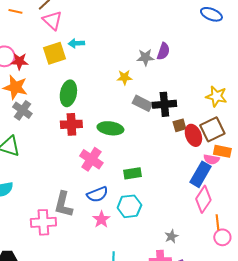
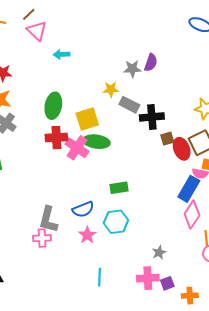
yellow square: (54, 53) -> (87, 119), moved
gray rectangle: (142, 103) -> (129, 105), moved
pink cross: (91, 159) -> (77, 148), moved
pink cross: (43, 222) -> (42, 238), moved, size x0.7

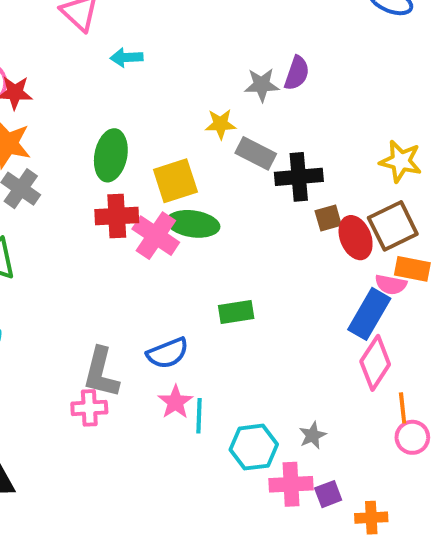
cyan hexagon: (116, 222) -> (254, 447), moved
cyan line: (100, 277) -> (199, 416), moved

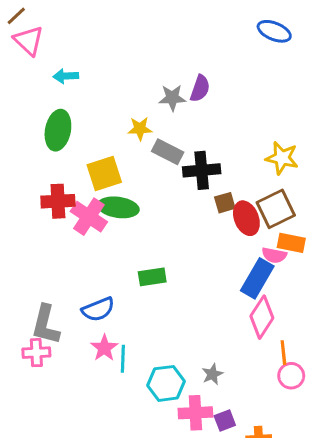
green ellipse: (111, 155) -> (58, 130), moved

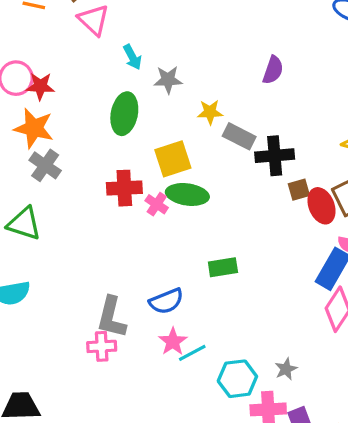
cyan arrow: (66, 76) -> (132, 57), turned -115
gray star: (172, 98) -> (168, 80), moved
pink cross: (89, 217) -> (157, 204), size x0.6
cyan line: (123, 359) -> (192, 353), turned 60

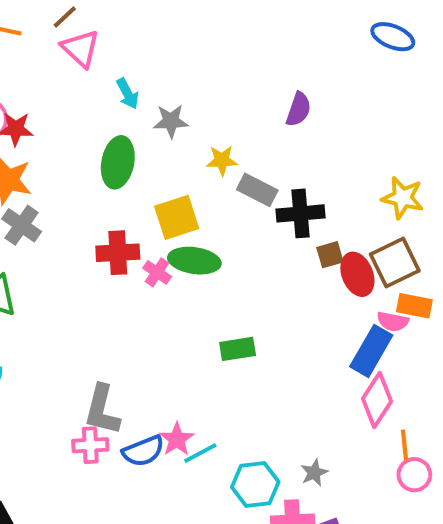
blue semicircle: (166, 301) -> (143, 451), moved

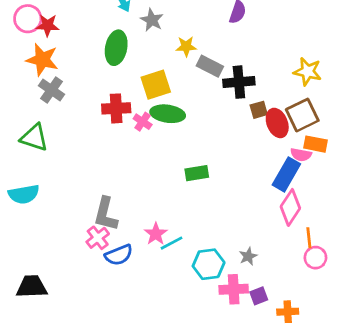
gray star: (171, 121) -> (152, 20), turned 30
pink cross: (90, 445) -> (98, 238), turned -35
blue semicircle: (143, 451) -> (119, 255), moved

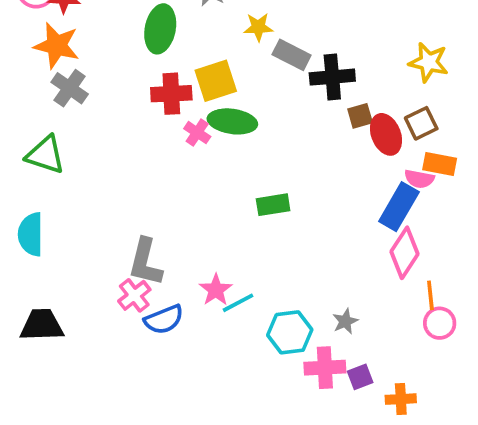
red cross: (116, 108) -> (171, 94), moved
brown square: (302, 115) -> (421, 123), size x0.7
cyan semicircle: (24, 194) -> (31, 234), turned 100
black trapezoid: (32, 287) -> (42, 325), moved

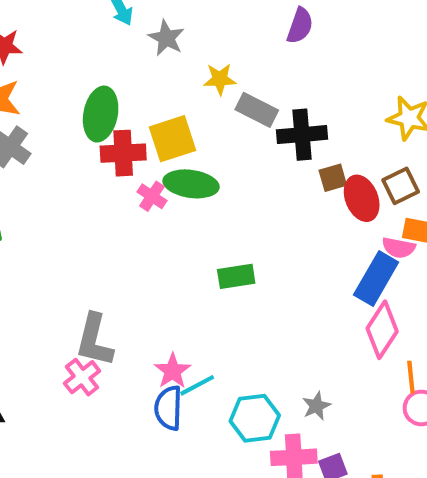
green ellipse: (160, 29) -> (101, 114), moved
blue semicircle: (164, 319) -> (168, 408), moved, turned 114

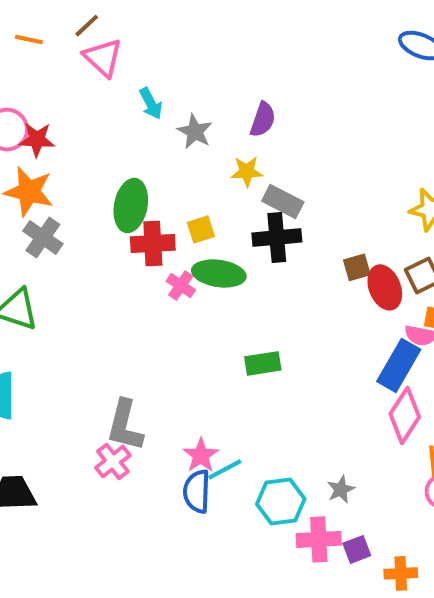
purple semicircle: (300, 26) -> (263, 120), moved
black cross: (302, 135) -> (277, 237), moved
yellow square: (173, 139) -> (201, 229), size x0.6

